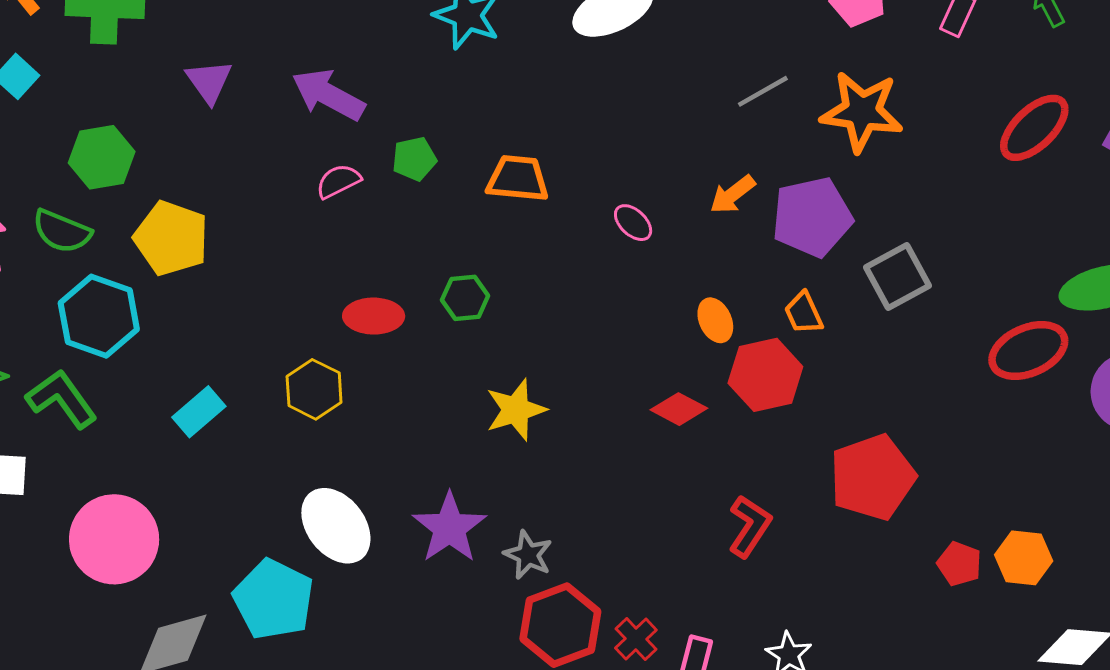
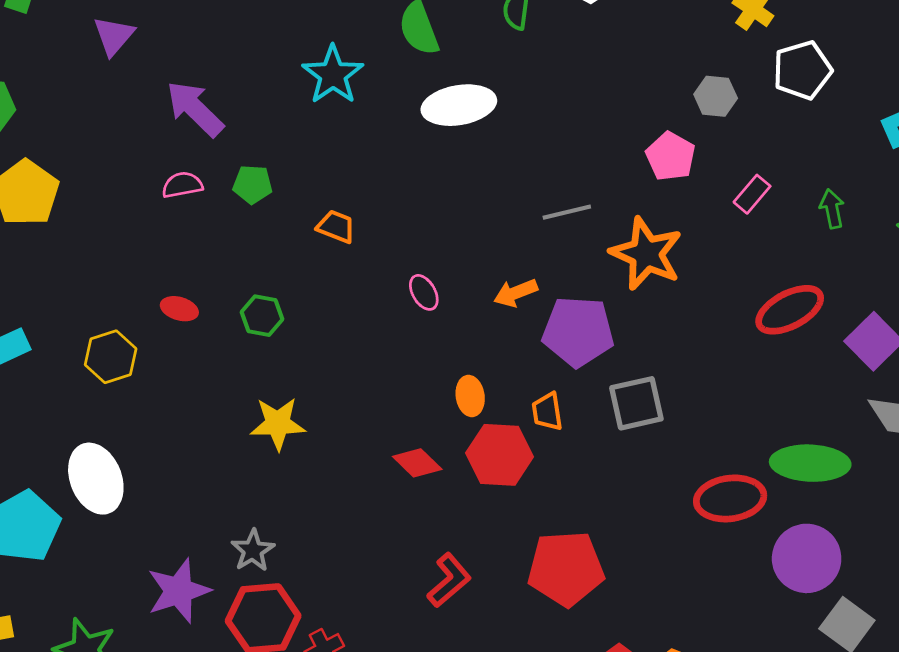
purple triangle: (209, 81) -> (114, 36), moved
orange trapezoid: (518, 179) -> (336, 227), size x0.7
red ellipse: (374, 316) -> (179, 309), size x0.7
purple star: (449, 528) -> (179, 591), moved

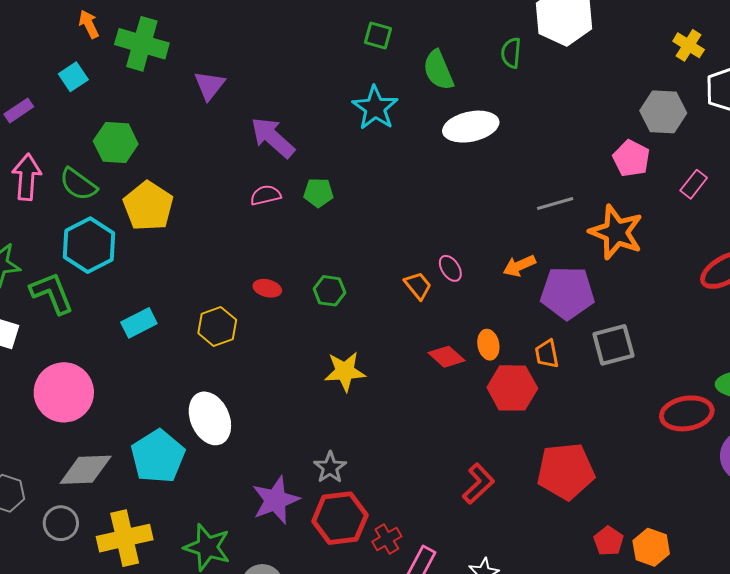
gray hexagon: (716, 96) -> (663, 112), size x1.4
orange trapezoid: (336, 227) -> (418, 286), moved, turned 32
red diamond: (417, 463) -> (447, 357), moved

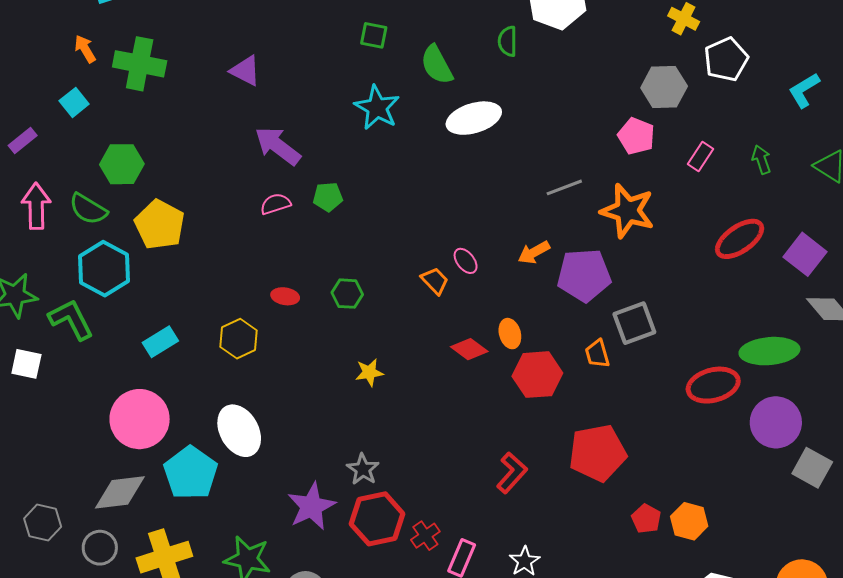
purple triangle: (209, 85) -> (245, 71), moved, turned -36
orange trapezoid: (547, 354) -> (597, 354), moved
yellow star: (345, 371) -> (369, 372), size x0.7
pink circle: (64, 392) -> (140, 419), moved

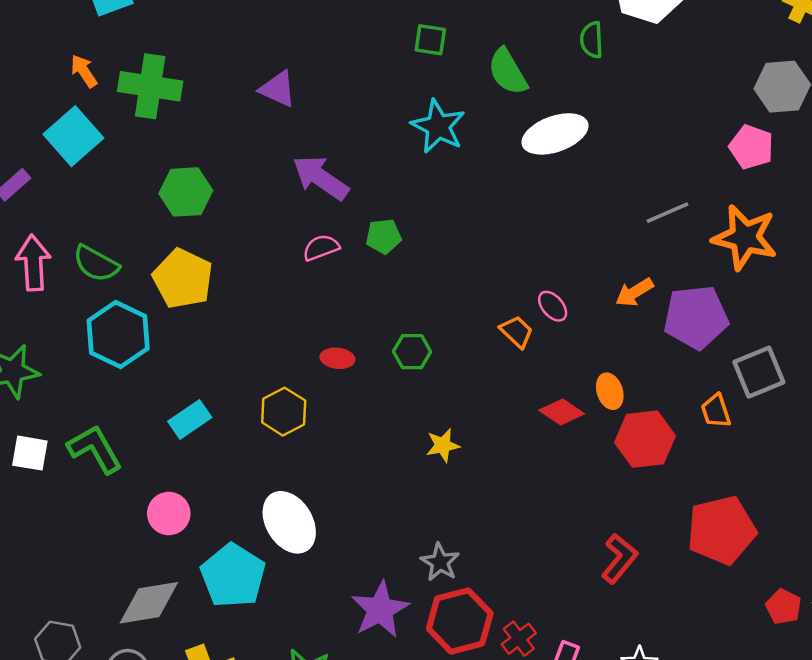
cyan square: (74, 102) -> (73, 136), size x1.6
green hexagon: (122, 164) -> (186, 192), moved
green L-shape: (71, 319) -> (95, 449), moved
pink circle: (140, 419) -> (169, 513), size x0.6

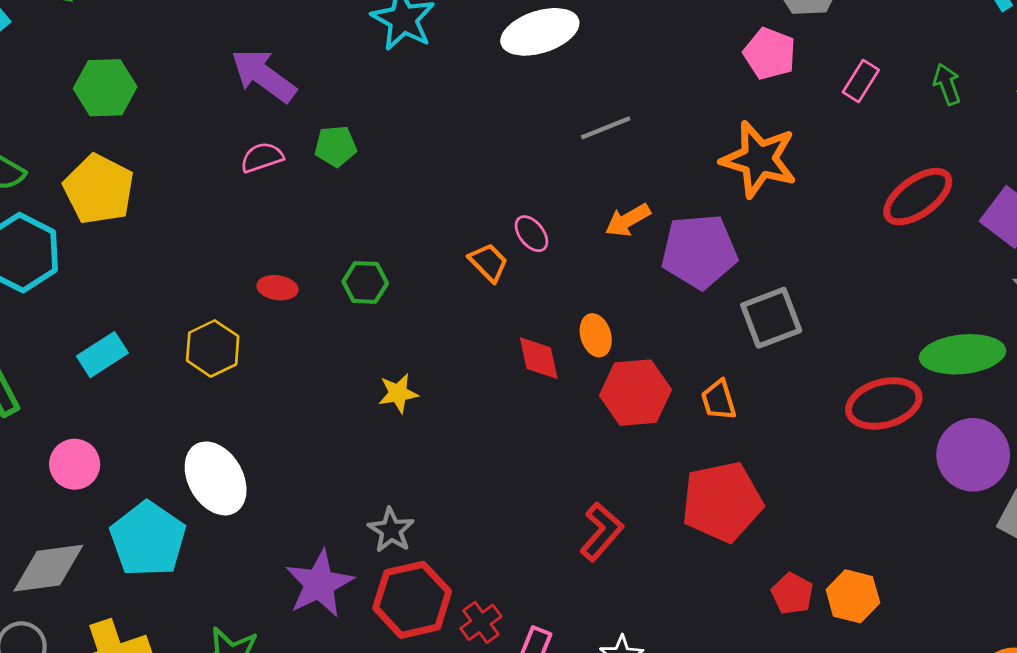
gray line: (668, 213) -> (606, 128), moved
orange trapezoid: (716, 411) -> (719, 400), moved
red diamond: (562, 412) -> (539, 358), turned 42

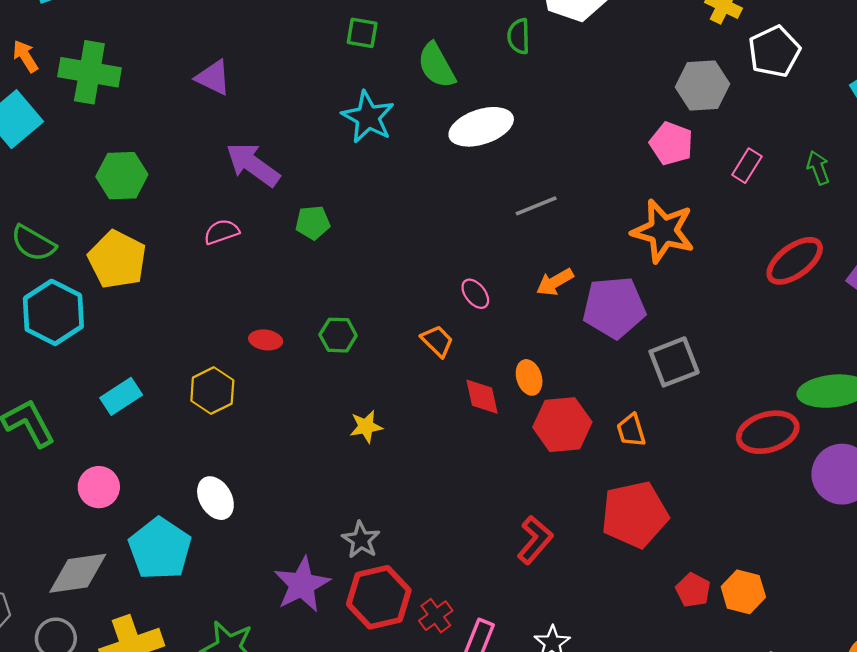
pink semicircle: (262, 157) -> (222, 232), moved
orange trapezoid: (488, 262) -> (437, 341), moved
white ellipse: (216, 478) -> (215, 498), size x0.7

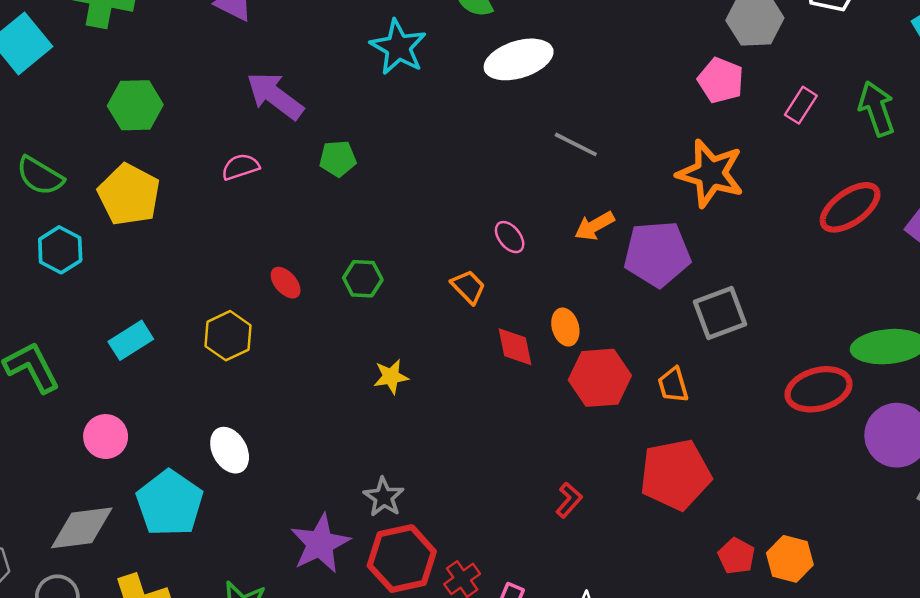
green arrow: (818, 168) -> (877, 109), size x1.5
gray line: (536, 206) -> (576, 144), turned 48
cyan hexagon: (53, 312) -> (60, 250), size x0.7
red ellipse: (266, 340) -> (286, 283), turned 40
red L-shape: (535, 540) -> (569, 500), size x0.7

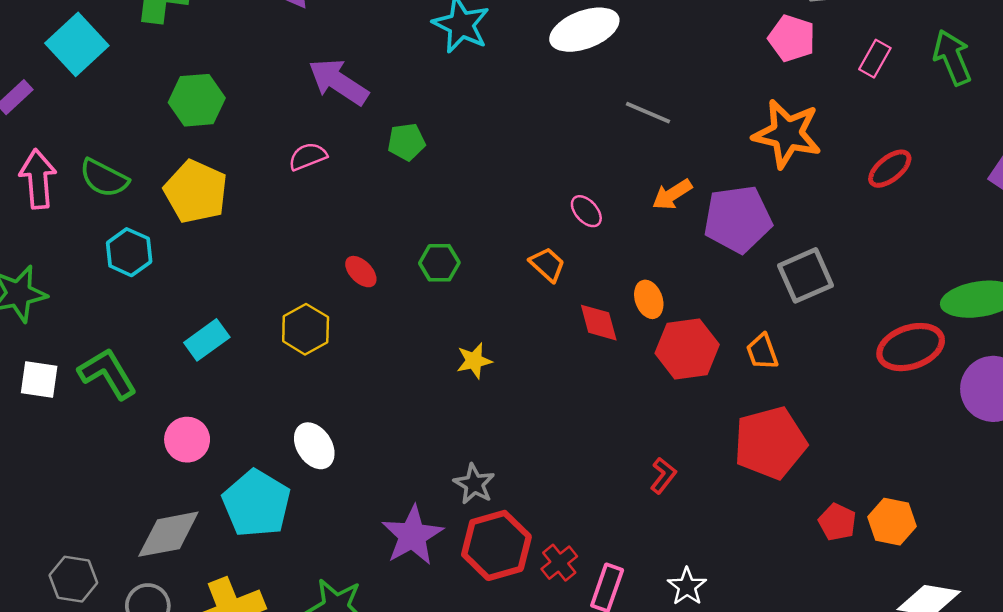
red ellipse: (850, 207) -> (890, 169), moved, size x0.7

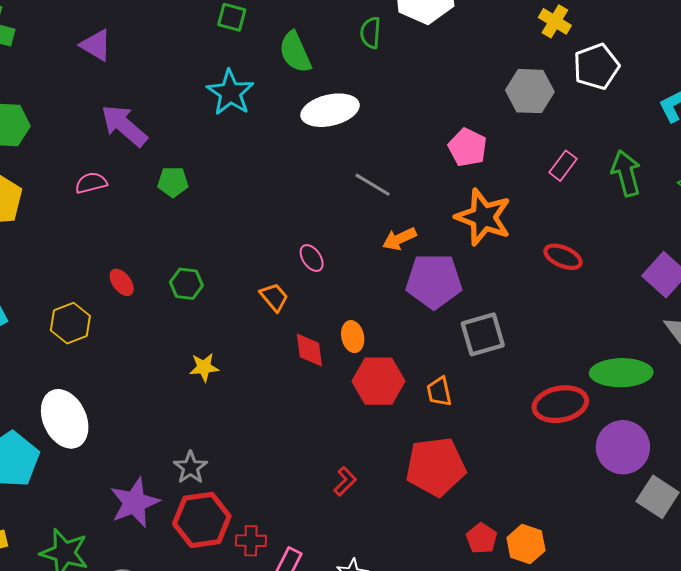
pink pentagon: (792, 38) -> (468, 147), moved
red ellipse: (890, 169) -> (563, 257), turned 54
orange arrow: (672, 195) -> (399, 239), moved
white ellipse: (314, 446) -> (65, 419), size x1.5
red cross: (559, 563) -> (251, 541), turned 32

